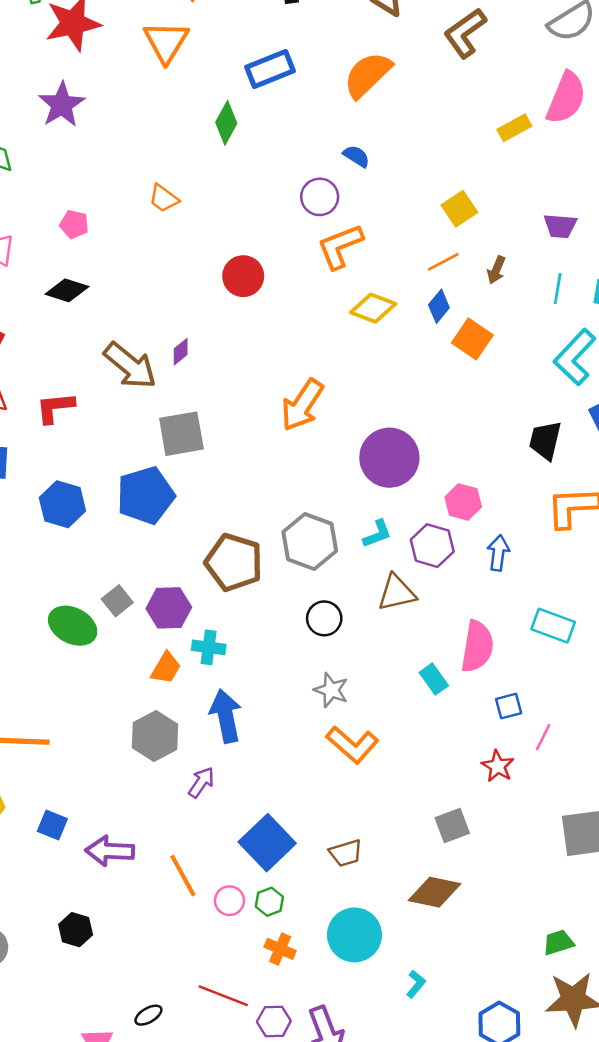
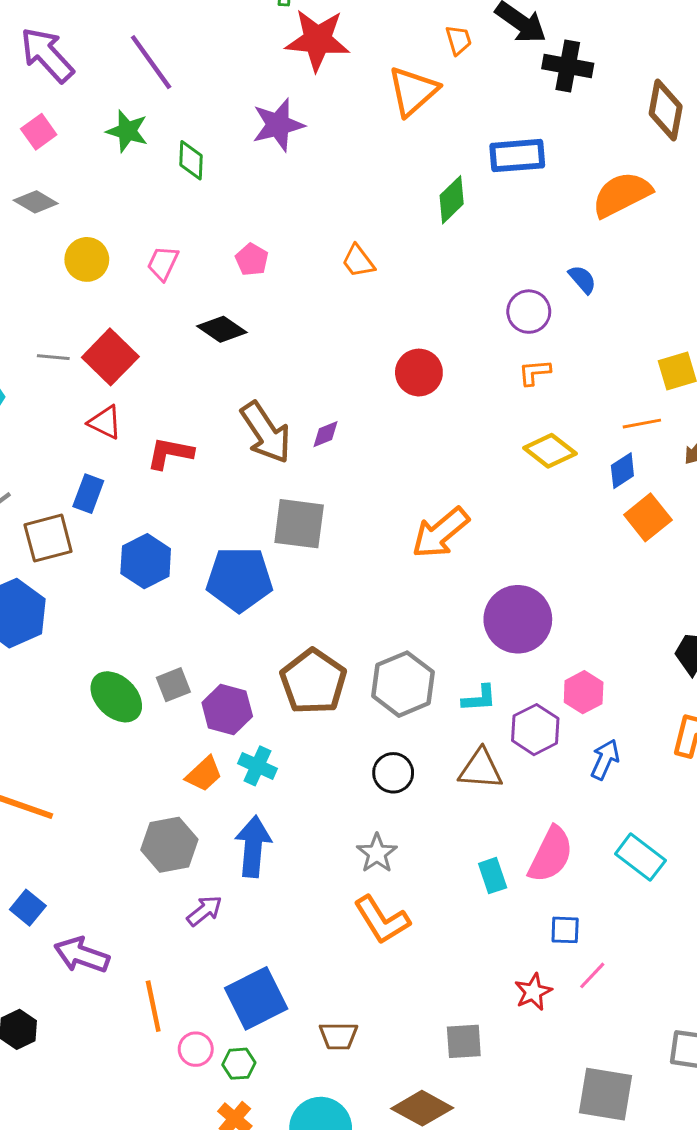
orange L-shape: (340, 246) -> (534, 372), size x0.6

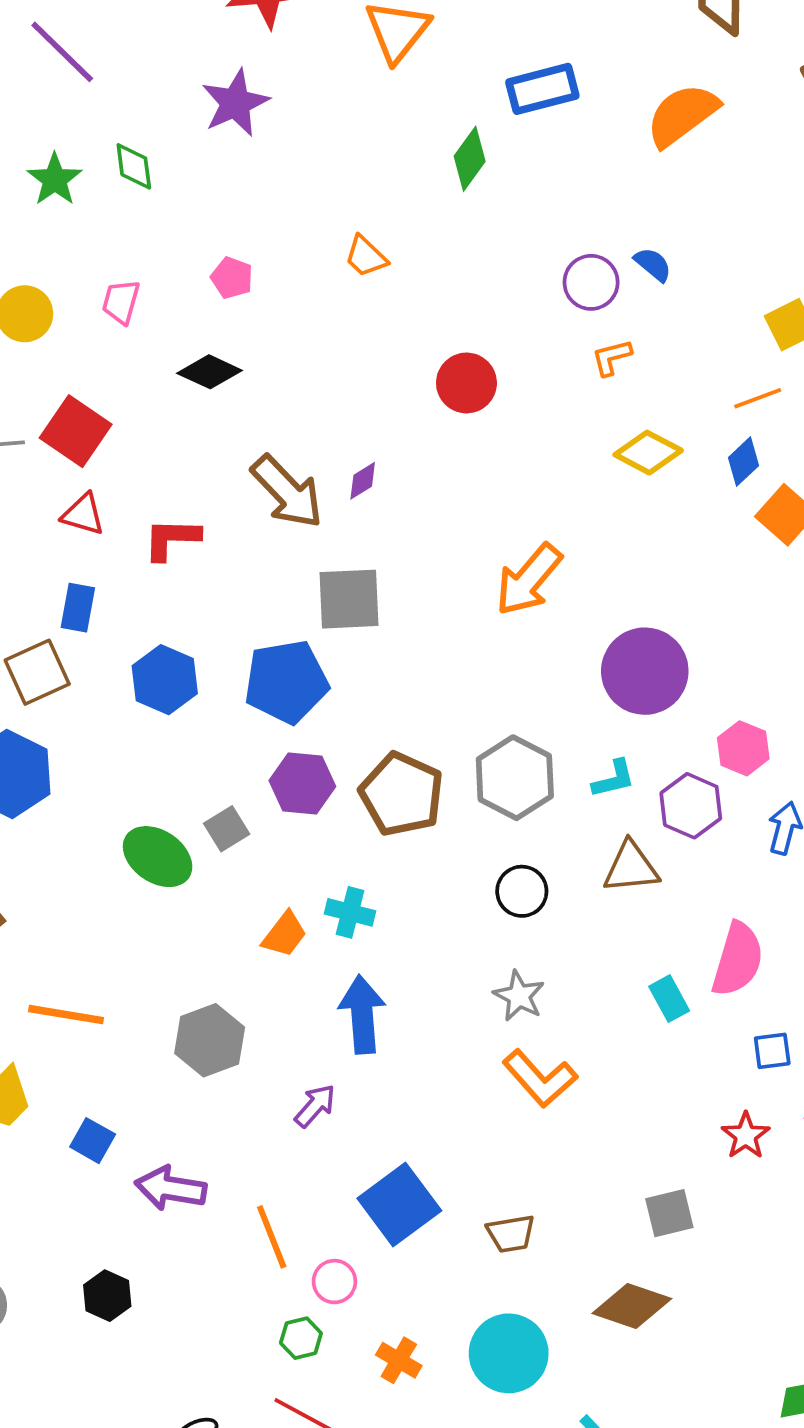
green star: (127, 131) -> (55, 179), moved, turned 30
blue semicircle: (582, 279) -> (653, 264), moved
purple hexagon: (227, 710) -> (302, 784), moved
gray hexagon: (169, 845) -> (210, 1040), moved
green hexagon: (239, 1064) -> (301, 1338), moved

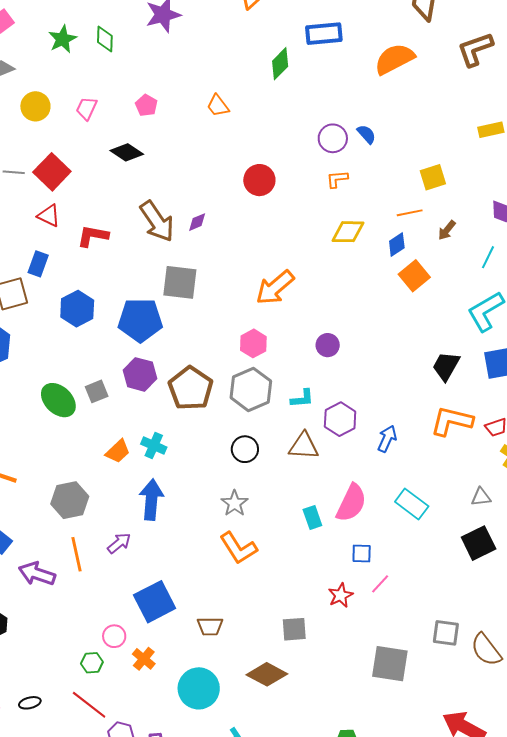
yellow diamond: (648, 453) -> (348, 232), turned -36
purple circle: (645, 671) -> (328, 345), size x0.5
pink hexagon: (743, 748) -> (253, 343), moved
orange line: (272, 1237) -> (77, 554), moved
orange cross: (399, 1360) -> (144, 659), moved

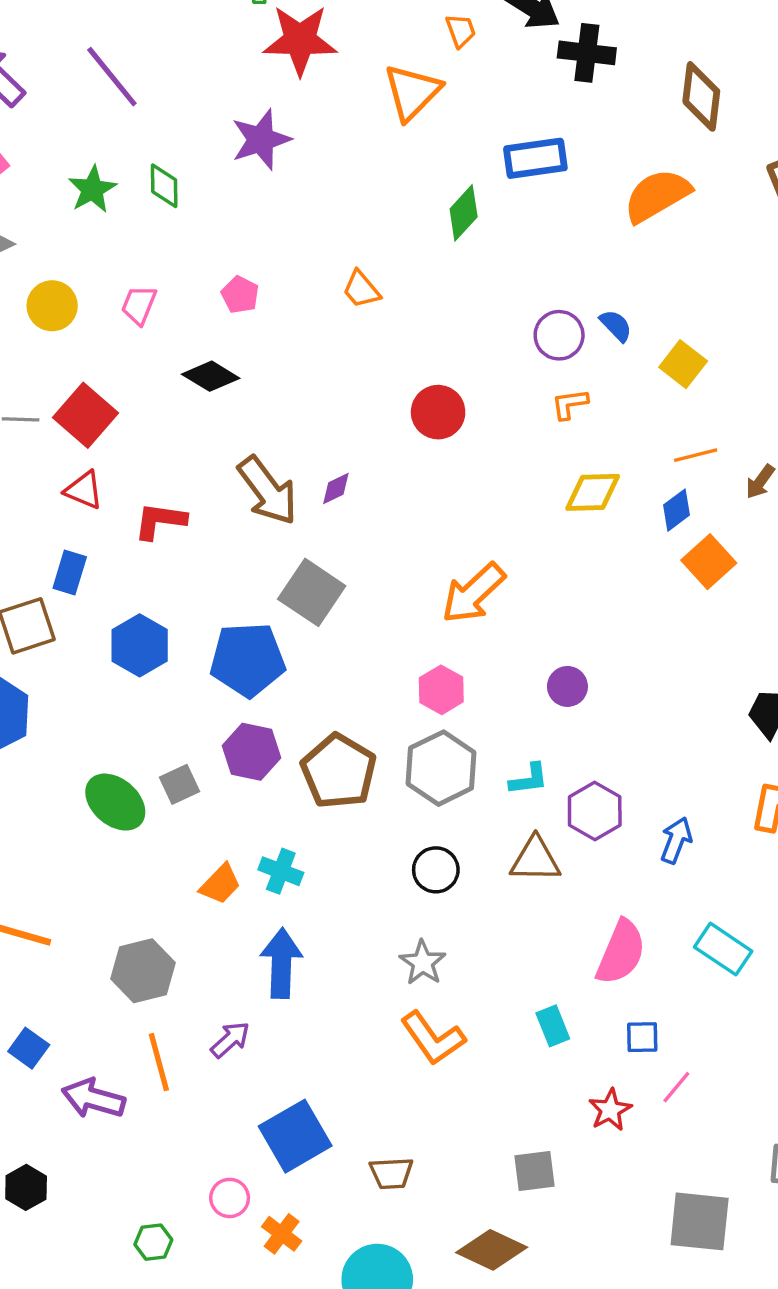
yellow square: (433, 177) -> (683, 364), moved, turned -32
gray square: (180, 282) -> (312, 592), turned 30
cyan rectangle: (312, 518) -> (553, 1026), moved
green hexagon: (92, 663) -> (153, 1242), moved

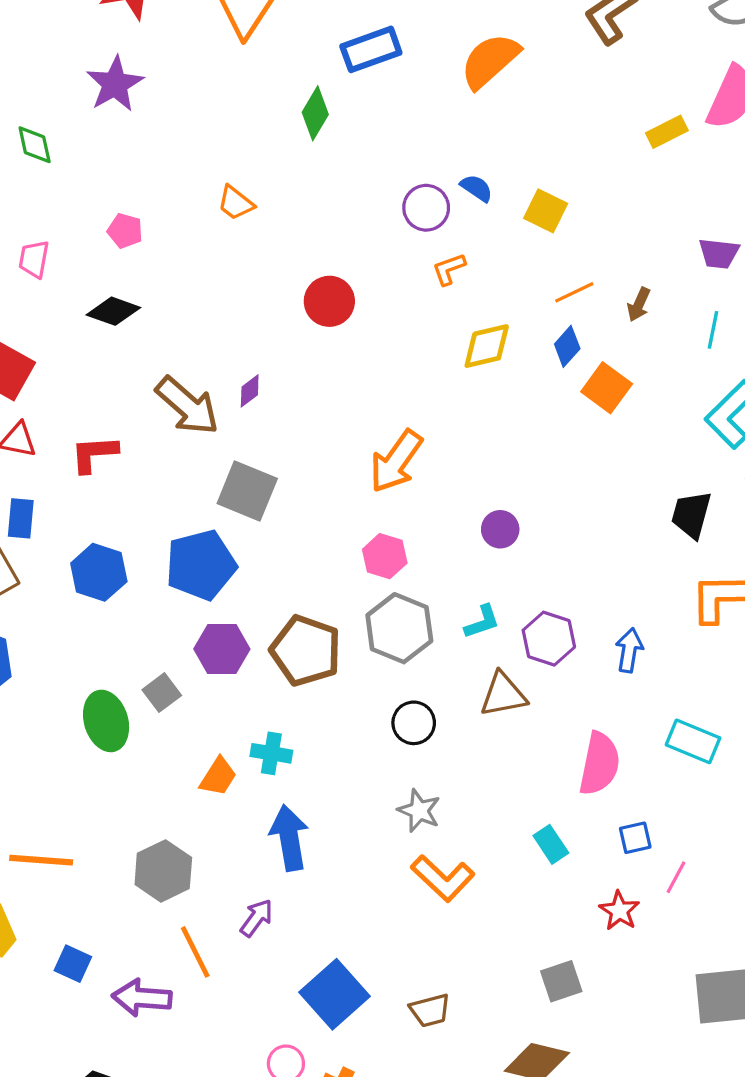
green ellipse: (115, 802) -> (106, 721), turned 44

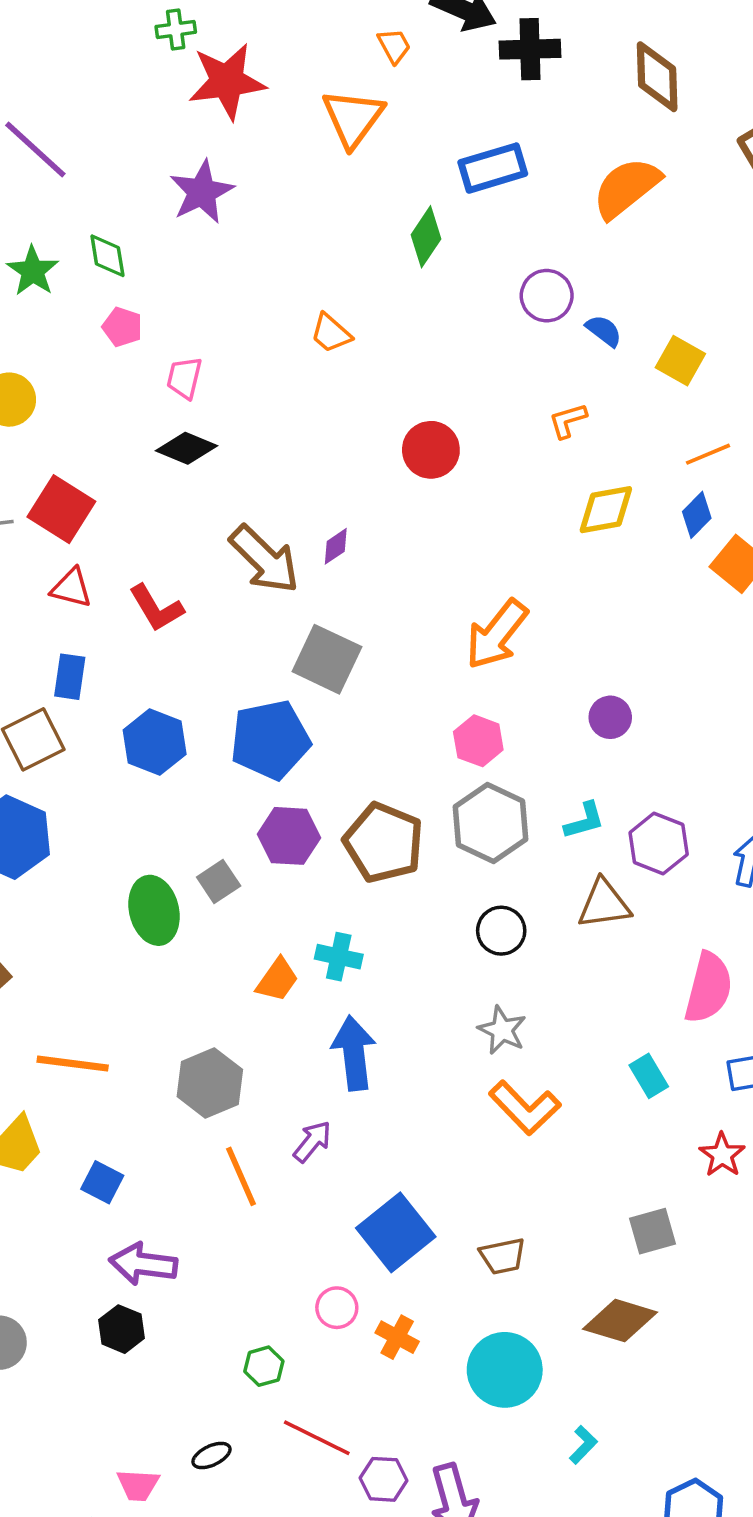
purple circle: (426, 208) -> (547, 296), moved
pink pentagon: (125, 231) -> (122, 327), moved
pink trapezoid: (34, 259) -> (184, 378), moved
red L-shape: (94, 454) -> (156, 608), turned -120
purple arrow: (142, 998) -> (143, 1264), moved

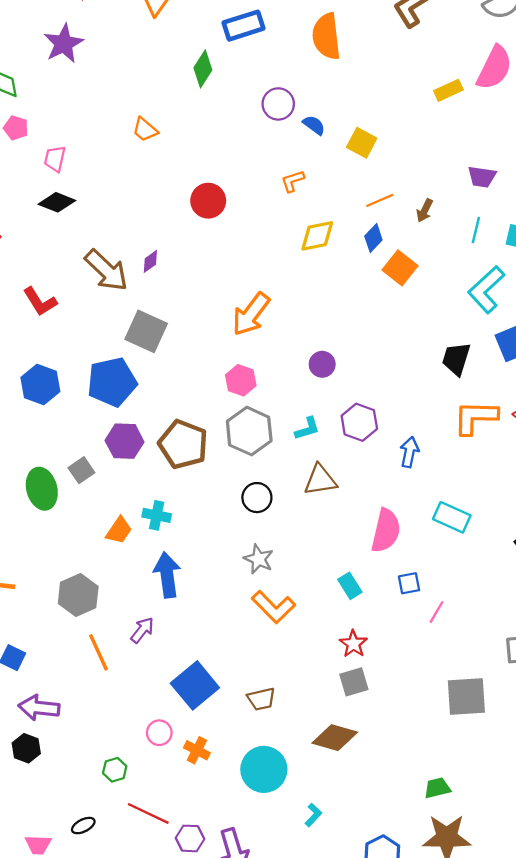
orange semicircle: (626, 188) -> (326, 36), turned -57
purple hexagon: (659, 844) -> (359, 422), moved
red star: (722, 1155) -> (353, 644), moved

